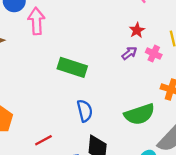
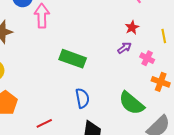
pink cross: (154, 54) -> (147, 58), moved
green semicircle: (139, 114) -> (131, 103), turned 56

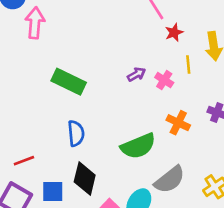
red star: (132, 27) -> (174, 32), moved
pink cross: (147, 58) -> (164, 80), moved
green semicircle: (131, 103) -> (138, 146), turned -68

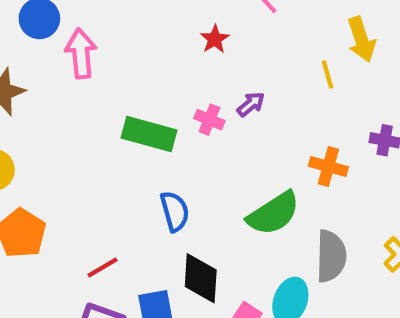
red star: (174, 32) -> (215, 39), moved
pink cross: (164, 80) -> (209, 120), moved
gray semicircle: (170, 180) -> (331, 256), turned -40

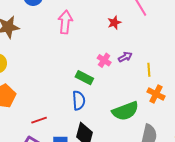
pink arrow: (81, 53) -> (65, 22), moved
yellow line: (327, 74) -> (149, 70), moved
green rectangle: (149, 134) -> (84, 78), moved, size x0.7

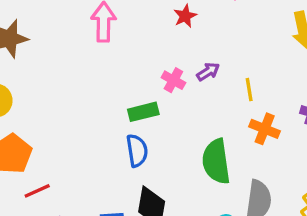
green rectangle: (84, 78) -> (143, 112), turned -36
green semicircle: (125, 111) -> (216, 161), turned 108
red line: (39, 120) -> (37, 191), moved

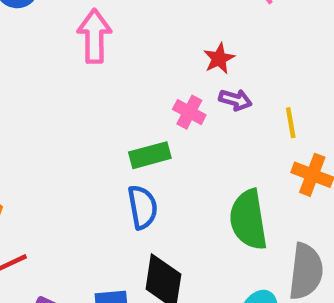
red star: (185, 16) -> (219, 59), moved
purple arrow: (208, 72) -> (235, 100), turned 50

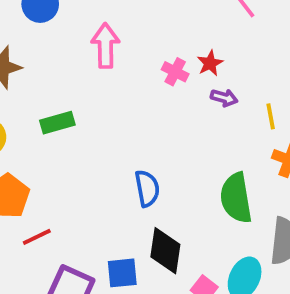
pink cross: (189, 112) -> (175, 72), moved
green rectangle: (150, 155) -> (57, 123), moved

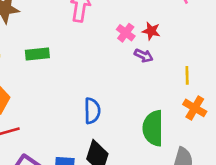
red star: (210, 63) -> (151, 31), turned 30
purple arrow: (224, 98) -> (144, 56), moved

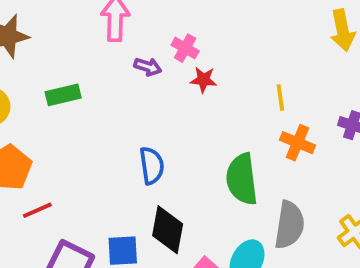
red star: (151, 31) -> (204, 80), moved
purple arrow: (144, 56) -> (148, 67), moved

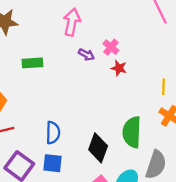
blue semicircle: (152, 166) -> (53, 133), moved
black diamond: (168, 230) -> (98, 148), moved

